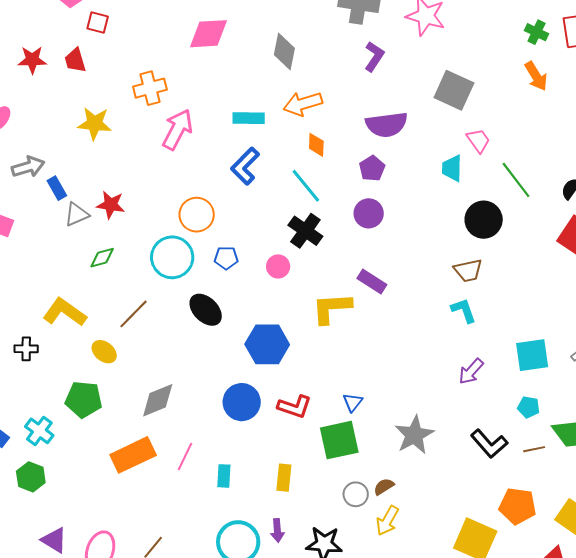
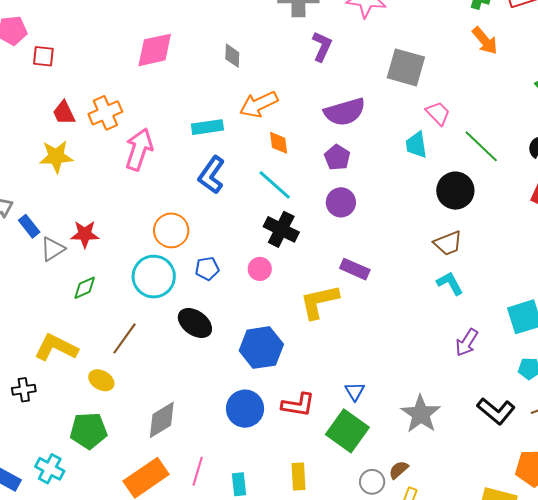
gray diamond: (284, 52) -> (232, 56), size x0.7
red trapezoid: (75, 60) -> (64, 113), moved
green square: (339, 440) -> (347, 431), turned -33

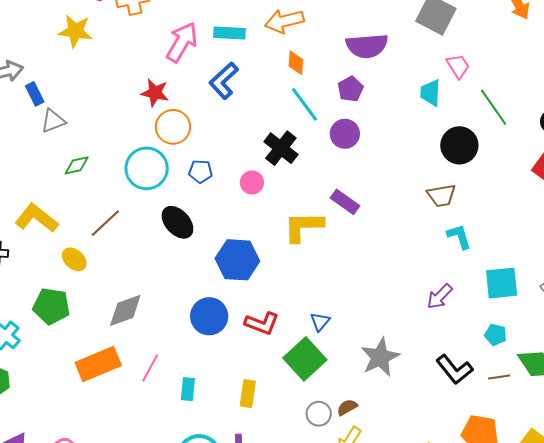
pink arrow: (139, 149) -> (182, 42), moved
cyan line: (275, 185) -> (304, 104), moved
red star: (85, 234) -> (155, 93), moved
cyan L-shape: (450, 283) -> (459, 237), moved

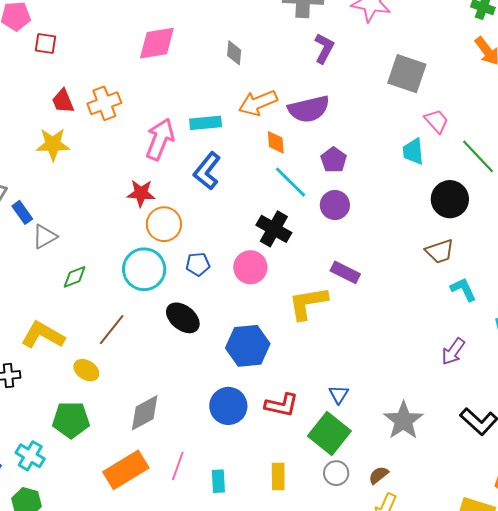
purple semicircle: (367, 46) -> (309, 109), moved
pink circle: (252, 182) -> (250, 267), size x1.4
gray circle: (319, 414) -> (336, 473), moved

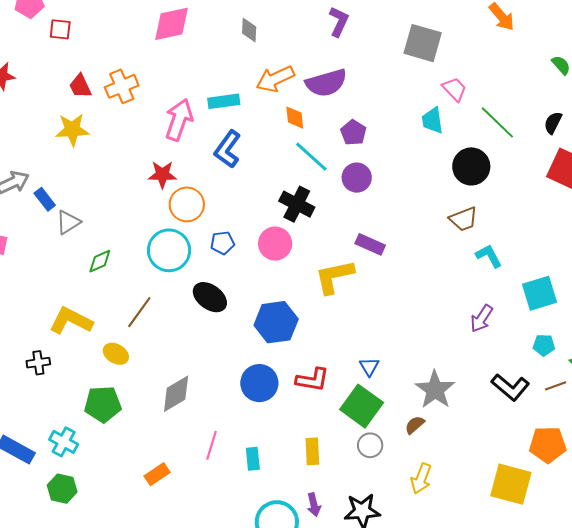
orange rectangle: (126, 470) -> (157, 474), moved, size x0.6
brown semicircle: (379, 475) -> (415, 425), moved

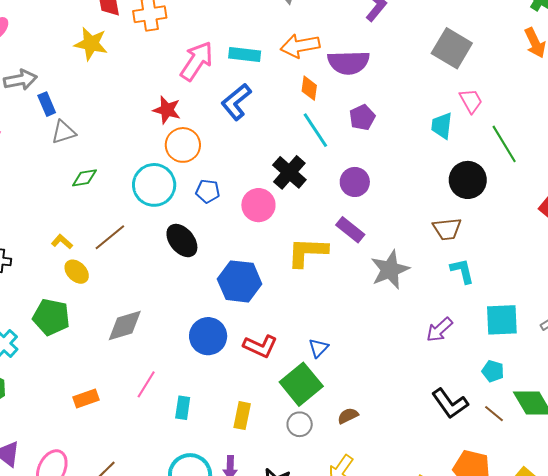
purple circle: (357, 178) -> (355, 182), moved
yellow L-shape: (71, 321) -> (62, 242), moved, size x0.5
brown line: (556, 386) -> (494, 414), turned 45
gray star: (435, 390) -> (390, 270), moved

